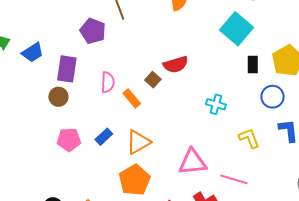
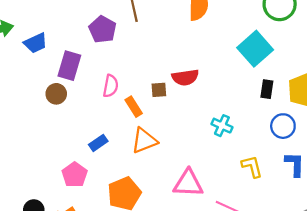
brown square: (153, 80) -> (159, 90), turned 35
pink pentagon: (69, 140) -> (75, 175), moved, turned 30
orange triangle: (138, 142) -> (144, 141), moved

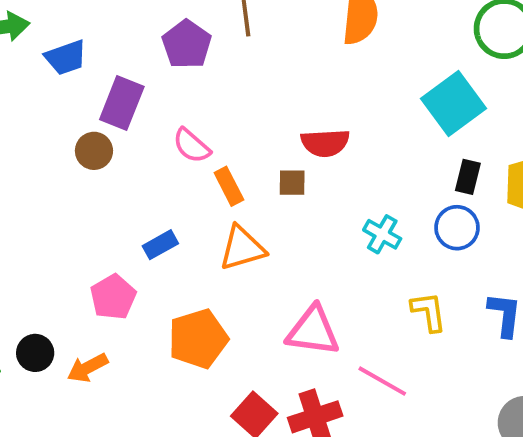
pink semicircle: (111, 86) -> (192, 146), turned 115
brown square: (159, 90) -> (292, 183), moved
blue circle: (283, 126) -> (457, 228), moved

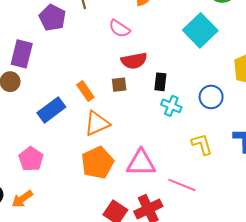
pink semicircle: (192, 146) -> (119, 29), moved
black rectangle: (468, 177) -> (160, 82), moved
blue rectangle: (160, 245) -> (51, 110), moved, size x1.5
orange pentagon: (198, 339) -> (97, 163), moved

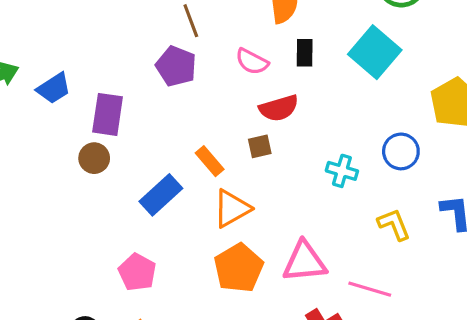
purple pentagon: (52, 18) -> (176, 66), moved
black rectangle: (160, 82) -> (305, 53), moved

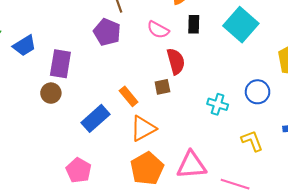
red semicircle: (279, 108) -> (176, 61), turned -90

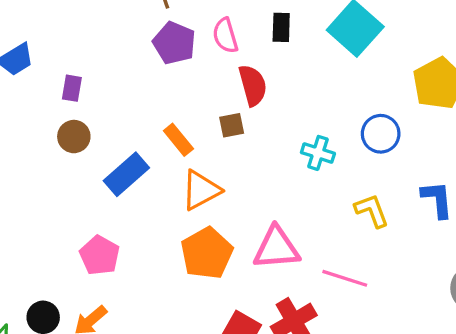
pink semicircle: (158, 30) -> (225, 36), turned 45
purple pentagon: (107, 32) -> (174, 43), moved
purple rectangle: (60, 64) -> (72, 88), size x0.6
brown circle: (51, 93) -> (74, 137), moved

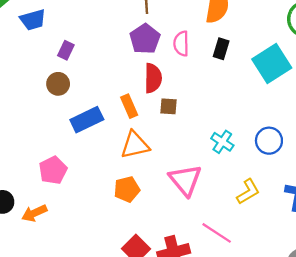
red semicircle: (253, 85) -> (153, 78), moved
yellow L-shape: (372, 211) -> (248, 192), turned 64
pink triangle: (276, 248) -> (185, 180), moved, turned 39
orange pentagon: (207, 253) -> (127, 189), size x0.7

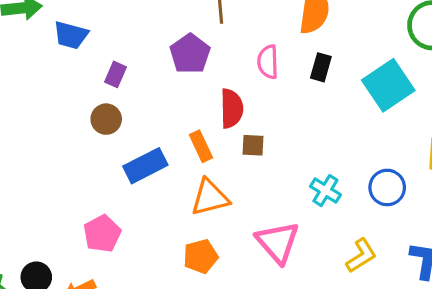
blue trapezoid: (33, 20) -> (71, 35), turned 32
purple pentagon: (145, 39) -> (190, 54), moved

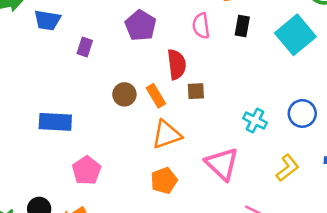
brown circle: (106, 119) -> (124, 94), moved
blue rectangle: (145, 166) -> (55, 122), moved, turned 36

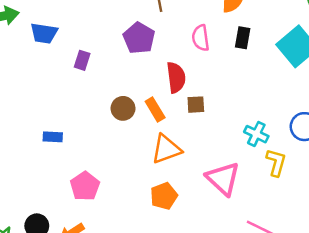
blue rectangle: (55, 122) -> (53, 137), size x0.6
yellow L-shape: (287, 168) -> (276, 162), moved, turned -36

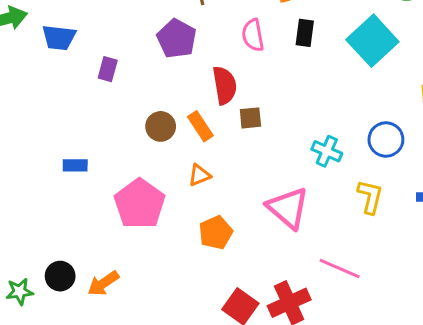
orange triangle: (166, 149) -> (199, 175), moved, size x0.6
yellow L-shape: (276, 162) -> (370, 197), moved
pink pentagon: (85, 186) -> (140, 204), moved, size x1.4

